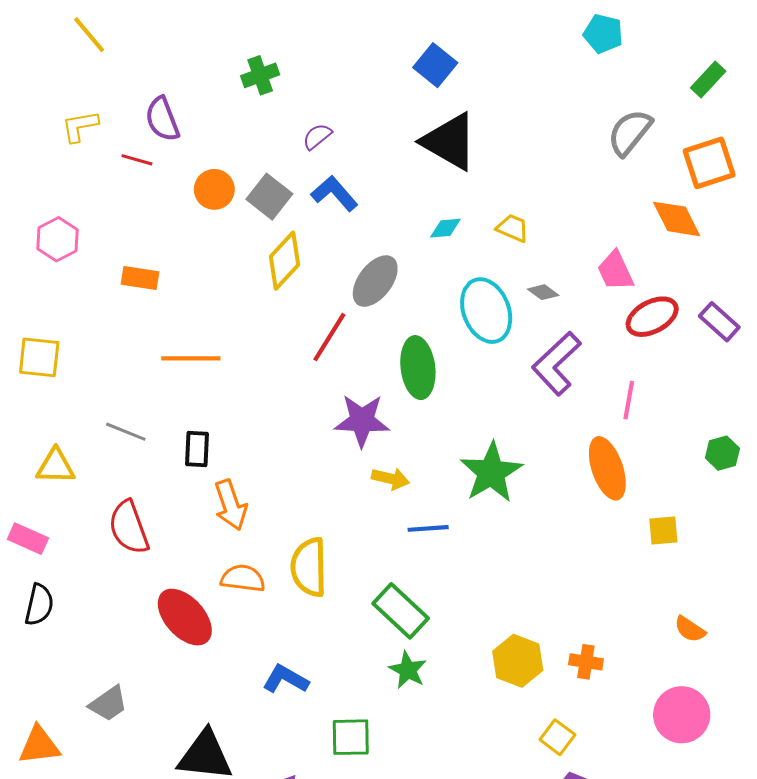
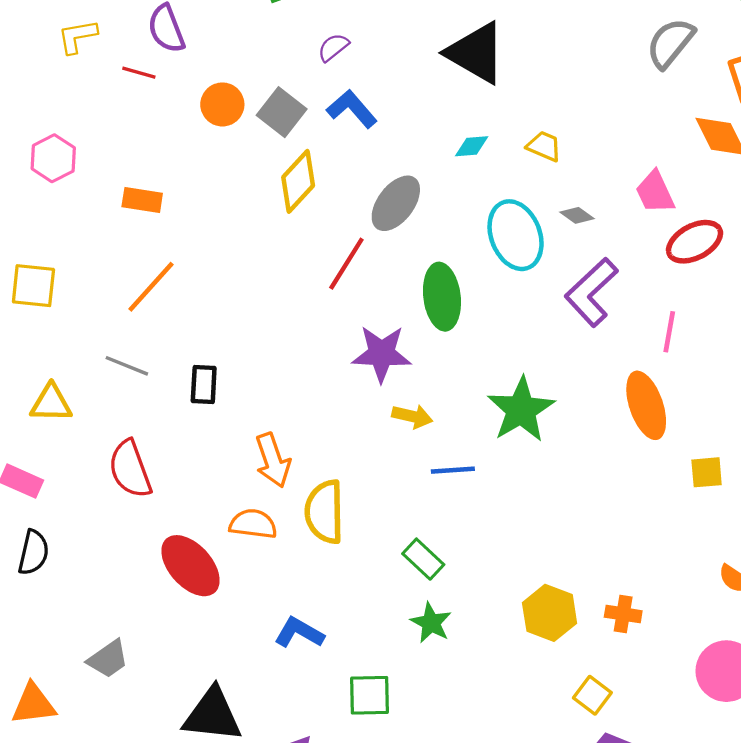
orange line: (191, 358) -> (151, 287), moved, turned -48
orange arrow: (231, 505) -> (273, 460), moved
green rectangle: (401, 611) -> (423, 559), size x0.7

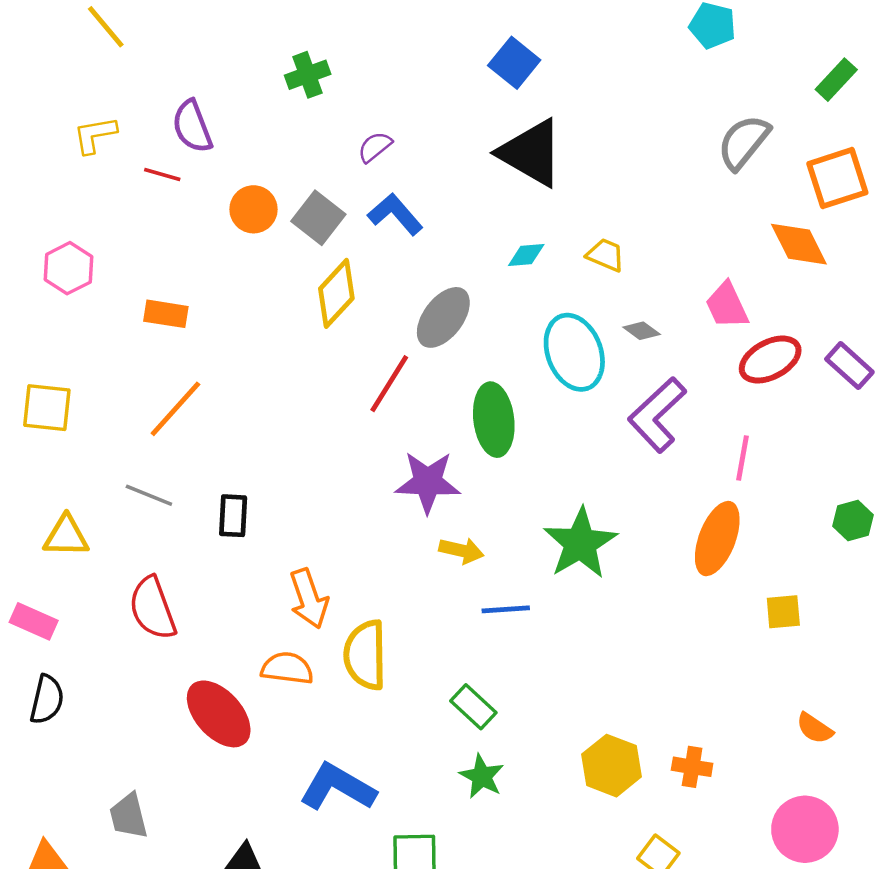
orange ellipse: (646, 405) -> (717, 539), turned 40
blue L-shape: (299, 633) -> (338, 787), size x1.4
gray trapezoid: (108, 659) -> (129, 816), turned 111

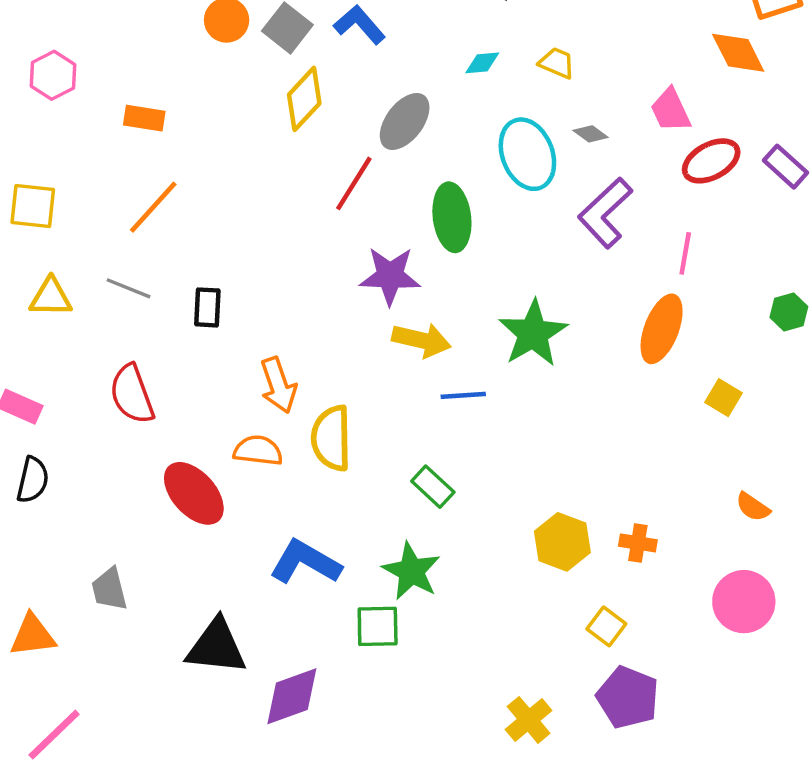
yellow triangle: (66, 536) -> (51, 297), moved
yellow arrow: (461, 551) -> (421, 340), size x1.4
yellow square: (783, 612) -> (724, 398), turned 36
green star: (482, 776) -> (411, 571), moved, size x1.4

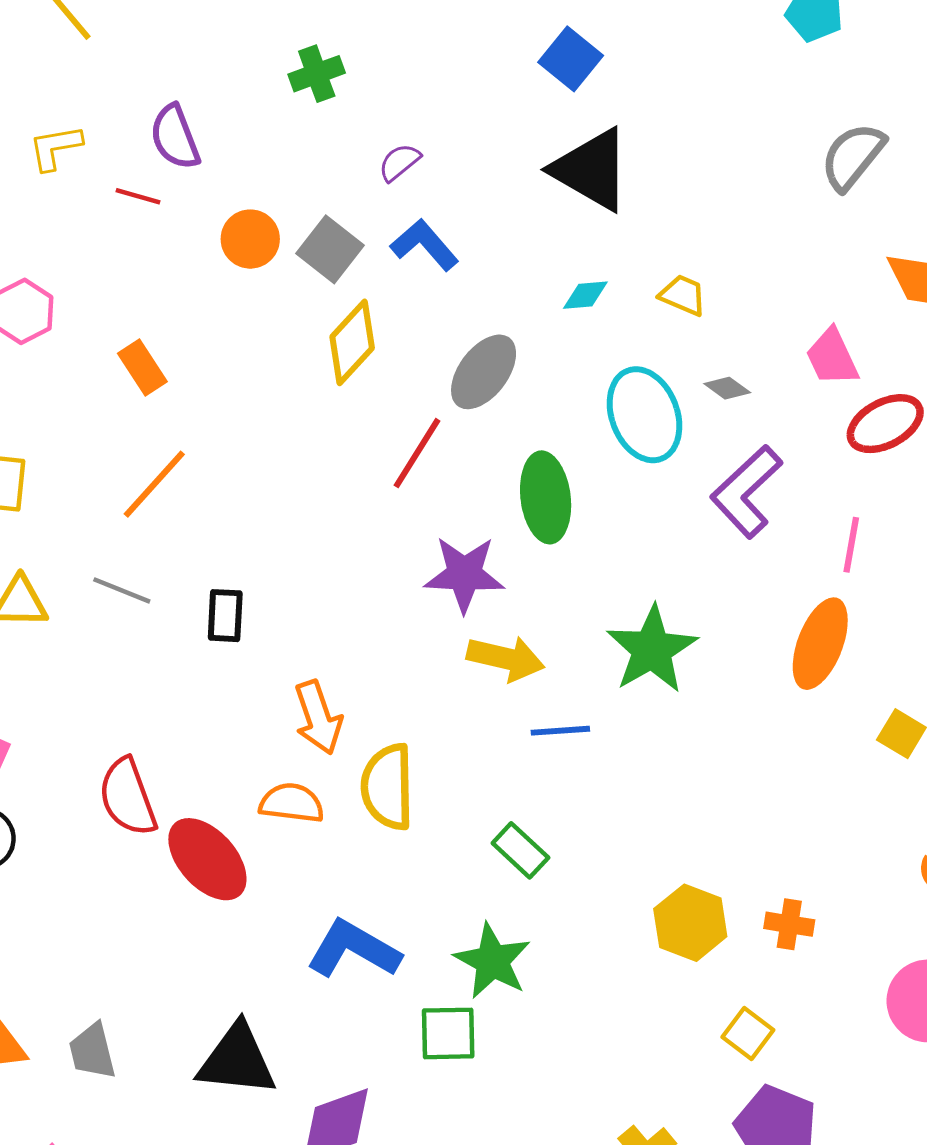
orange rectangle: (144, 118) -> (142, 367), turned 48
red semicircle: (132, 394) -> (128, 797), moved
gray trapezoid: (109, 589) -> (92, 1051), moved

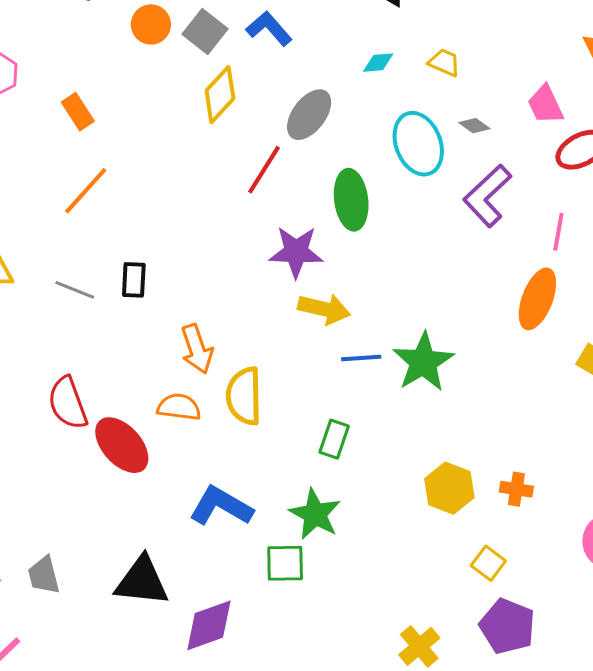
gray line: (122, 590) -> (75, 290), moved
green star: (652, 650) -> (423, 362), moved
green rectangle: (520, 850) -> (334, 439), turned 66

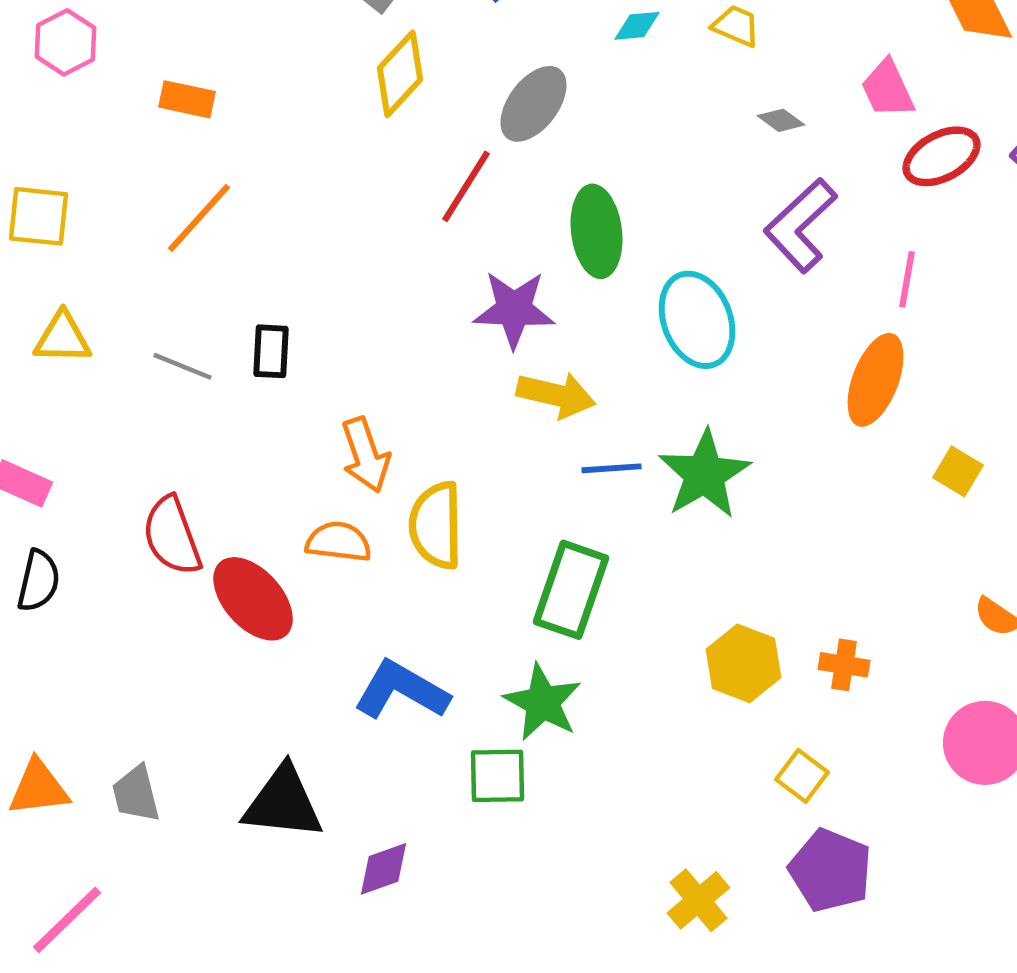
orange rectangle: (78, 112) -> (187, 99), turned -45
cyan ellipse: (418, 144) -> (697, 320), moved
green rectangle: (334, 439) -> (571, 590), size x1.6
purple diamond: (209, 625) -> (384, 869), size x0.7

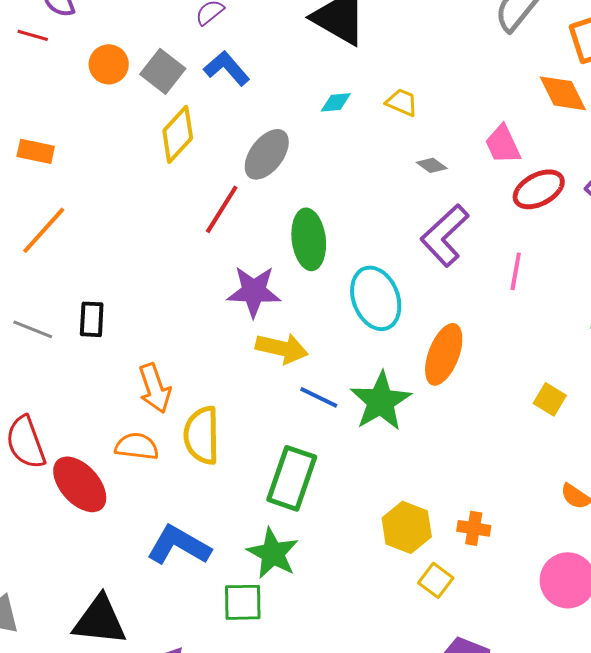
orange ellipse: (876, 380) -> (444, 354), moved
blue line: (612, 468) -> (319, 397), turned 30
yellow square: (802, 776) -> (436, 580), moved

